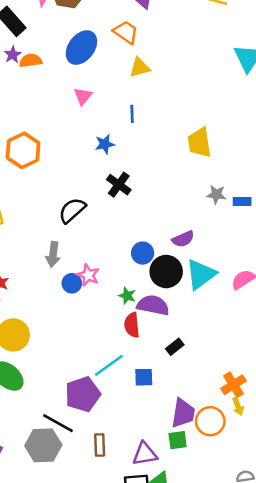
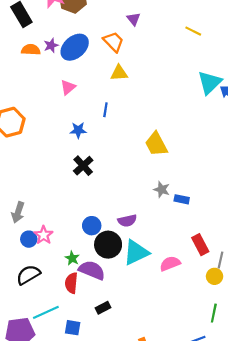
purple star: (13, 55) -> (51, 45), moved
yellow trapezoid: (199, 143) -> (156, 144), turned -30
black semicircle: (72, 210) -> (28, 275), moved

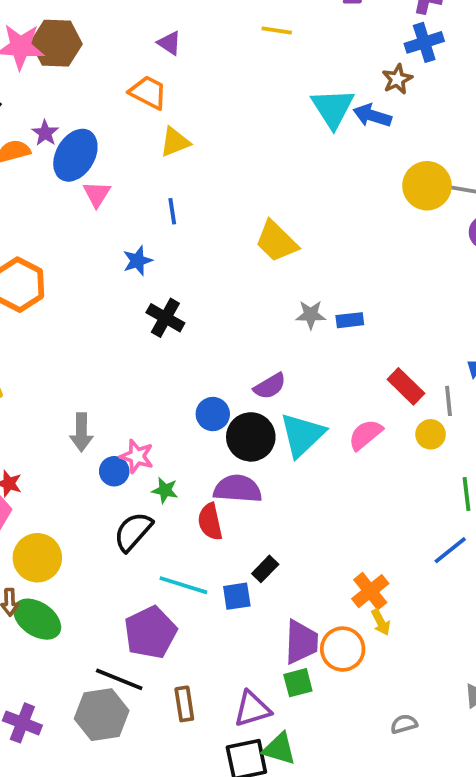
blue ellipse: (75, 47) -> (75, 155), moved
green star: (72, 258) -> (165, 490), moved
yellow circle: (215, 276) -> (431, 434), moved
black rectangle: (103, 308) -> (265, 569), moved
cyan line: (46, 312) -> (183, 585), turned 60

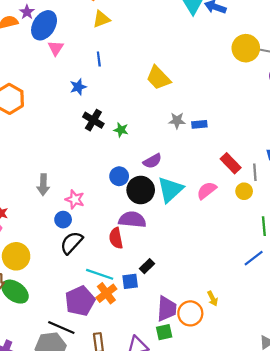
blue circle: (114, 471) -> (63, 220), moved
green star: (165, 490) -> (121, 130), moved
orange cross: (370, 591) -> (106, 293), moved

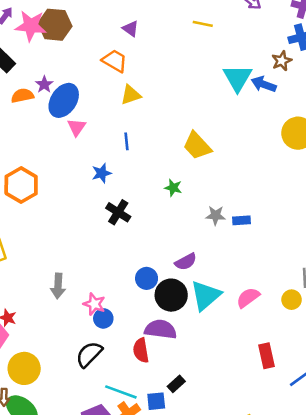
yellow trapezoid: (158, 78) -> (197, 146), moved
green star: (121, 130) -> (173, 188), moved
red rectangle: (231, 163) -> (267, 356), moved, turned 30
blue circle: (63, 220) -> (103, 318), moved

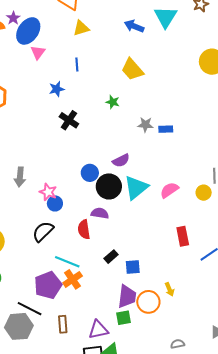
blue arrow: (264, 84) -> (134, 26), moved
purple semicircle: (161, 329) -> (100, 213), size x0.7
blue square: (156, 401) -> (133, 267), moved

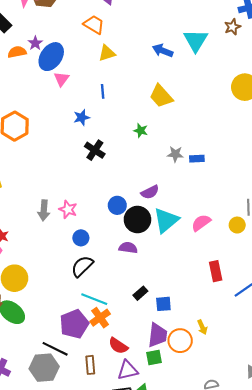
pink star: (48, 192) -> (68, 209), moved
red semicircle: (84, 229) -> (118, 346), moved, turned -48
black semicircle: (43, 231) -> (82, 266), moved

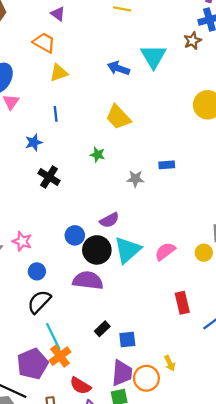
blue rectangle: (197, 159) -> (167, 165), moved
purple semicircle: (128, 248) -> (88, 280), size x1.5
cyan line: (94, 299) -> (53, 336), turned 45

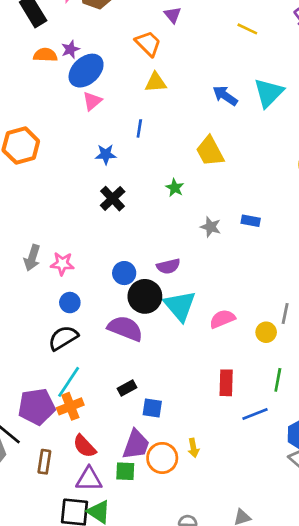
pink star: (22, 241) -> (62, 264), turned -30
cyan triangle: (127, 250) -> (180, 306), turned -44
cyan line: (53, 336) -> (69, 382), turned 44

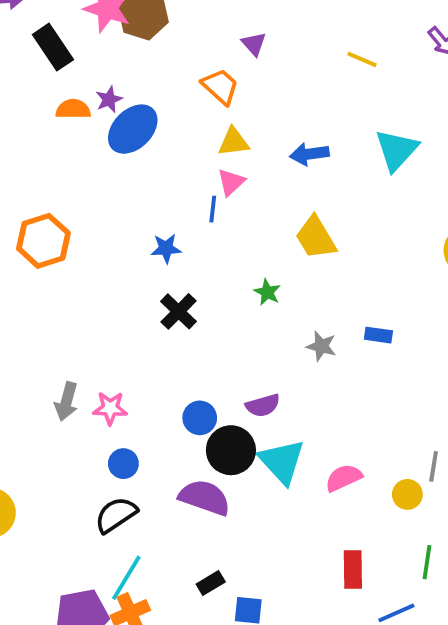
blue arrow: (225, 96) -> (309, 154), moved, turned -40
pink triangle: (92, 101) -> (231, 182), moved

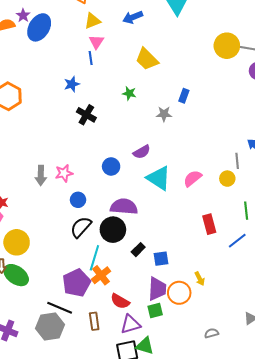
blue rectangle: (378, 335) -> (184, 96), moved, turned -64
black circle: (231, 450) -> (113, 230), moved

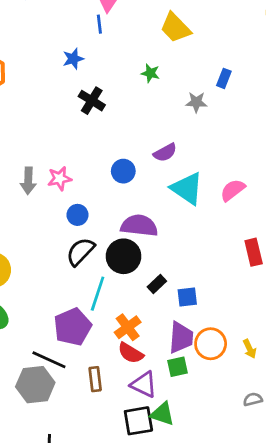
orange cross: (101, 275) -> (128, 327), moved
yellow arrow: (200, 279) -> (250, 349), moved
purple triangle: (130, 324) -> (144, 384), turned 40

